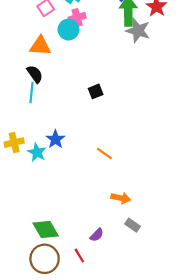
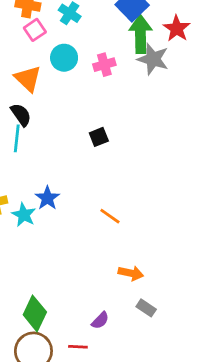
pink cross: (77, 18) -> (104, 65), moved
orange triangle: (40, 46) -> (28, 79), turned 40
green diamond: (46, 229) -> (35, 313), turned 56
red line: (79, 256) -> (78, 347), turned -56

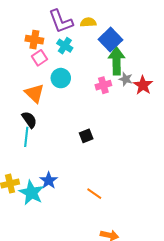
red star: (177, 29) -> (143, 85), moved
gray star: (153, 59) -> (126, 79), size x0.6
pink cross: (104, 65) -> (103, 85), moved
cyan star: (24, 215) -> (31, 193), size x1.4

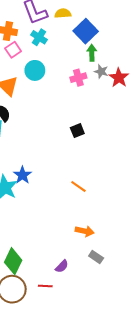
green arrow: (117, 61) -> (92, 53), size x0.6
black square: (86, 136) -> (77, 131), moved
orange line: (94, 194) -> (78, 187), moved

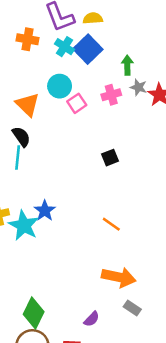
blue square: (86, 31) -> (88, 49), moved
pink square: (13, 50) -> (77, 103), moved
orange arrow: (85, 231) -> (119, 277), size x1.5

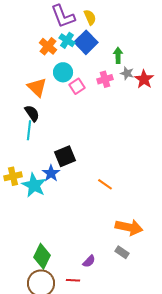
yellow semicircle: (93, 18) -> (90, 17), turned 70
orange cross: (27, 39) -> (48, 46), moved, turned 30
black square: (110, 158) -> (65, 156), moved, size x1.5
orange arrow: (119, 277) -> (129, 227), moved

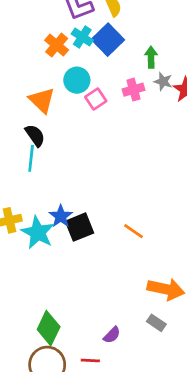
black square: (65, 156) -> (80, 227), moved

